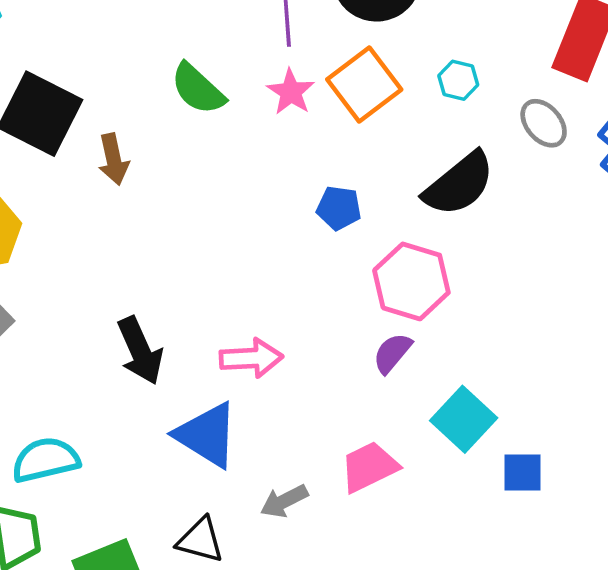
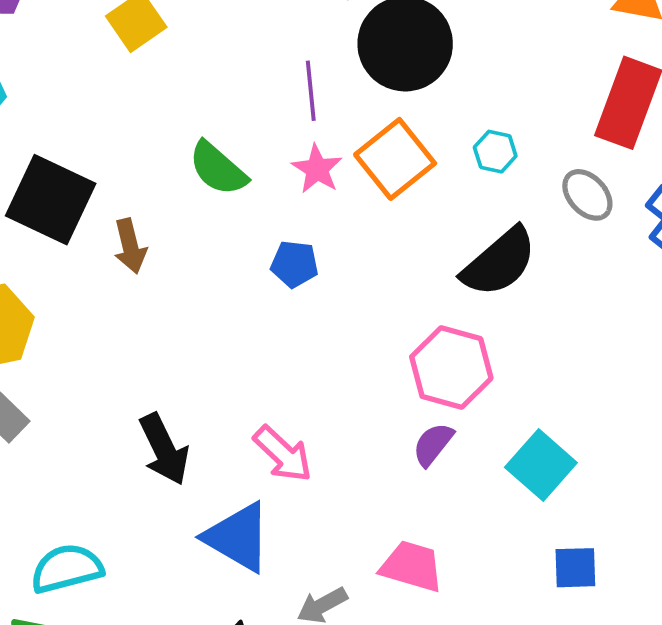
blue pentagon: (339, 208) -> (294, 264), moved
pink arrow: (251, 358) -> (283, 454), turned 48
cyan square: (464, 419) -> (541, 465), moved
pink trapezoid: (369, 467) -> (412, 566), turned 44

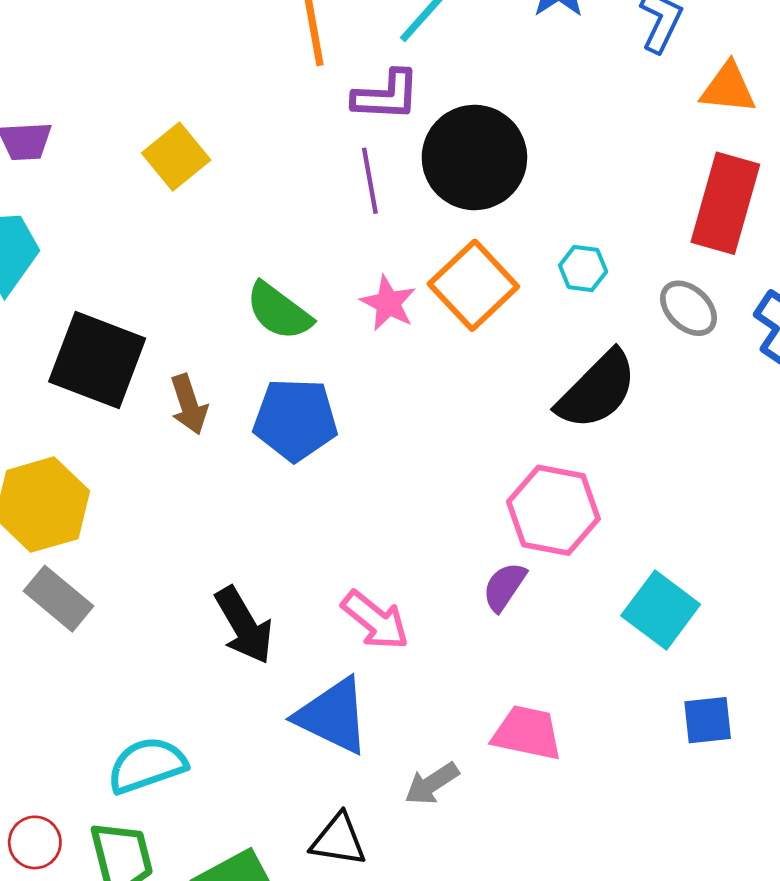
purple line: (311, 91) -> (370, 181), moved
blue pentagon: (294, 264) -> (295, 420), moved, size x1.6
purple semicircle: (433, 444) -> (504, 587), moved

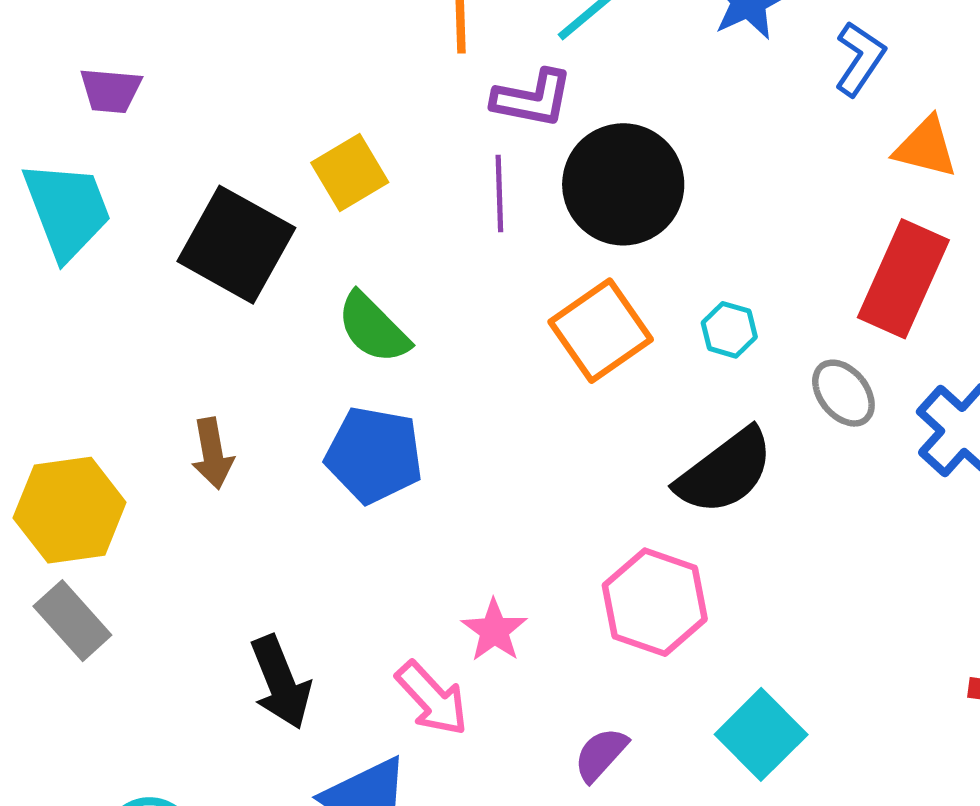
yellow square: (176, 156) -> (350, 173), moved
pink star: (388, 303) -> (494, 630), moved
black square: (97, 360) -> (236, 245), moved
brown arrow: (189, 404) -> (212, 453), moved
purple semicircle: (504, 587) -> (601, 754), moved

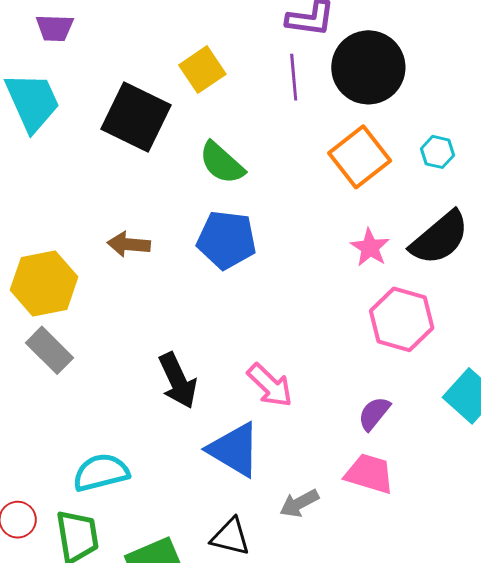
brown arrow: (212, 453) -> (129, 244), turned 108
pink star: (494, 630) -> (370, 248), moved

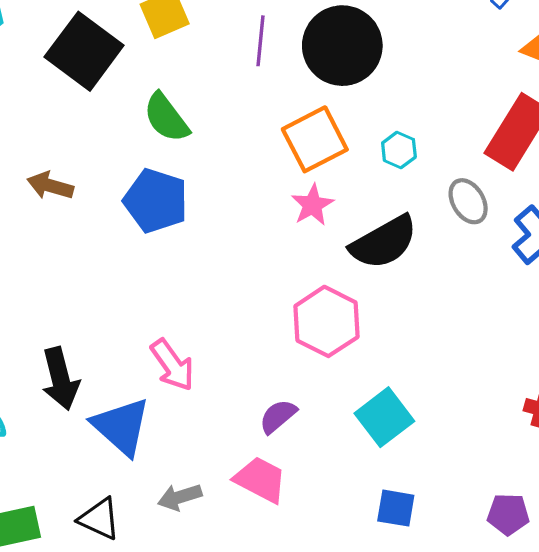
pink star: (370, 248) -> (312, 205), moved
black arrow: (178, 381) -> (60, 379), moved

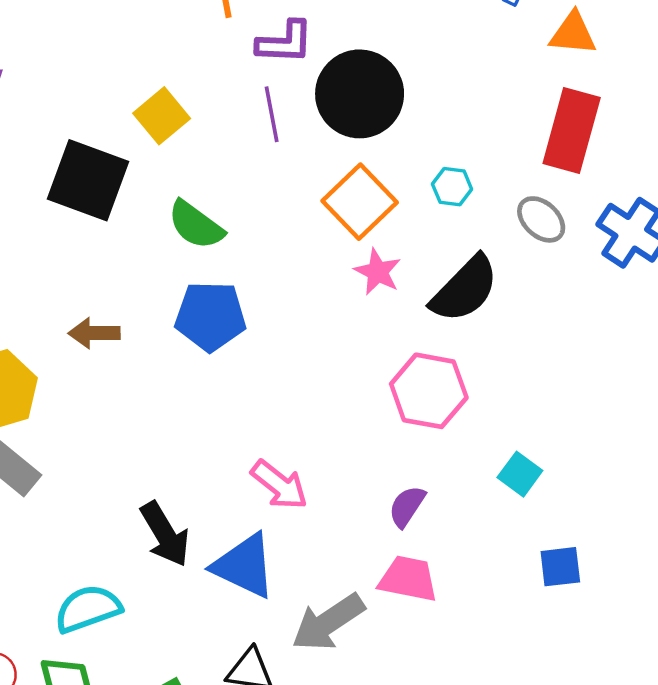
cyan square: (384, 417) -> (520, 474), size x0.7
gray arrow: (180, 497) -> (328, 622), size x1.6

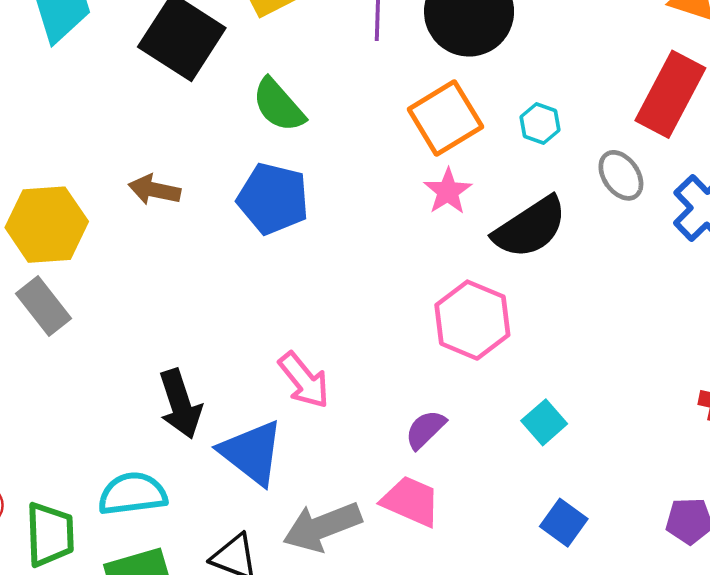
blue square: (560, 567) -> (564, 523), turned 30
cyan semicircle: (88, 609) -> (132, 494), moved

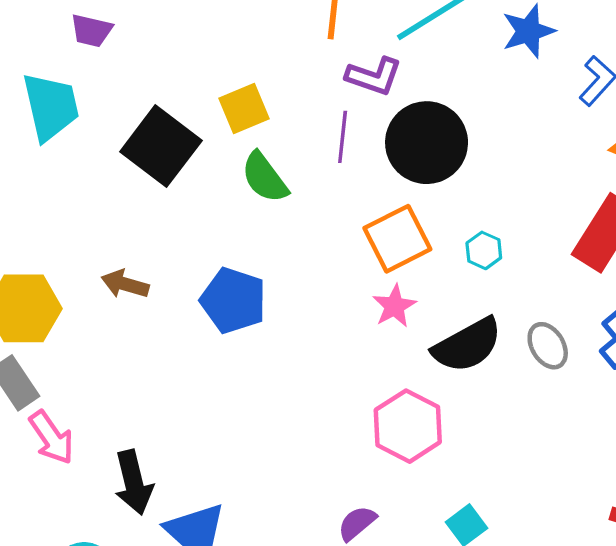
green semicircle: (278, 105) -> (265, 178), moved
gray ellipse: (621, 175) -> (548, 346), moved
pink arrow: (304, 380) -> (51, 437), moved

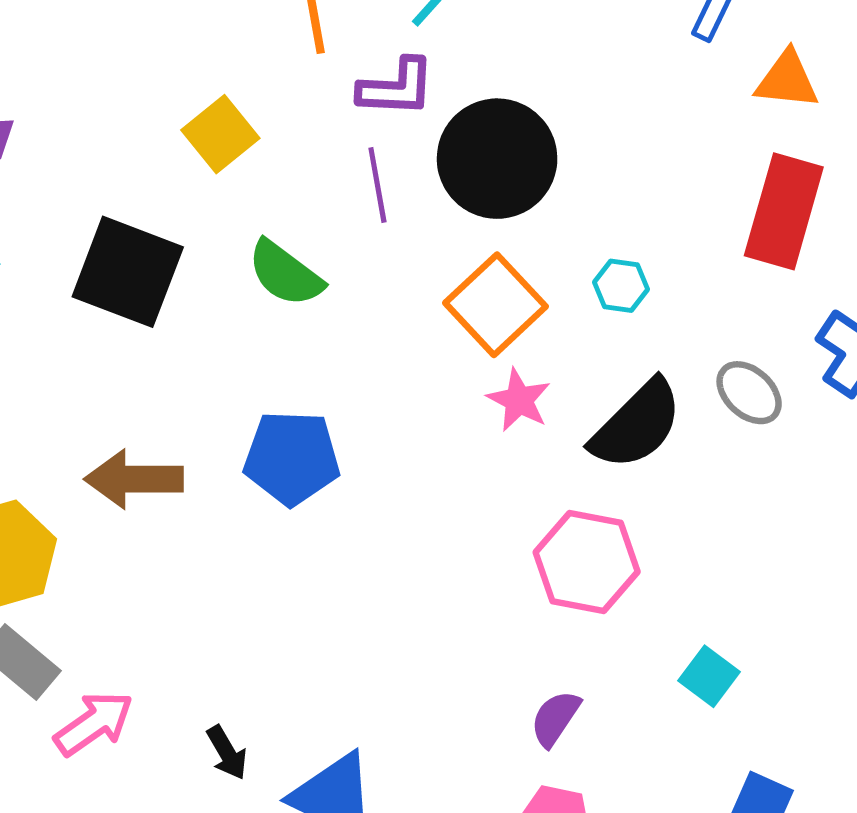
yellow square: (244, 109) -> (220, 134), moved
brown arrow: (125, 284) -> (134, 479), size x1.4
pink arrow: (51, 437) -> (94, 723), turned -74
black arrow: (134, 482) -> (227, 753), size x0.6

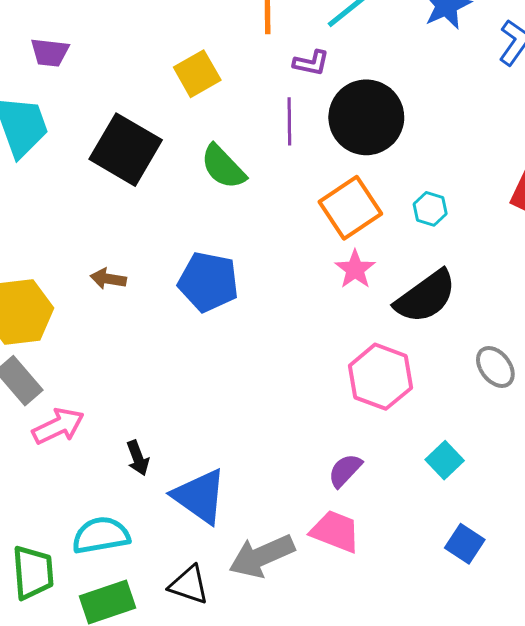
purple L-shape: (396, 88) -> (311, 63), size x0.7
gray ellipse: (749, 393) -> (495, 367), moved
brown arrow: (134, 479) -> (108, 279), size x0.6

